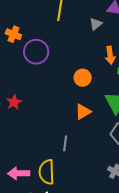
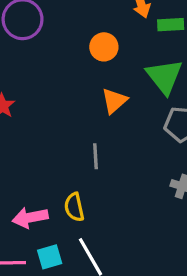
yellow semicircle: (47, 172) -> (74, 207), size x0.7

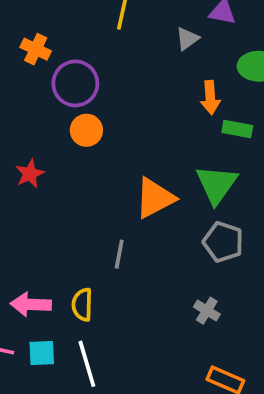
orange circle: (104, 47) -> (86, 130), moved
orange triangle: (114, 101) -> (155, 198), size x1.4

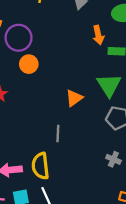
orange triangle: (155, 198) -> (74, 98), size x0.7
yellow semicircle: (82, 305) -> (40, 166), size x1.4

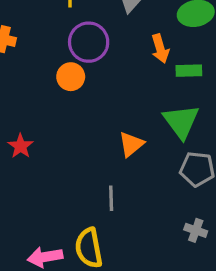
purple circle: (19, 38) -> (89, 42), moved
orange circle: (29, 64) -> (71, 77), moved

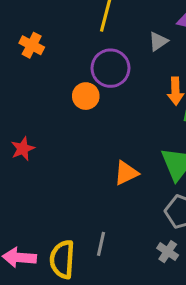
gray line: (111, 198) -> (101, 244), moved
gray cross: (196, 230) -> (168, 252), moved

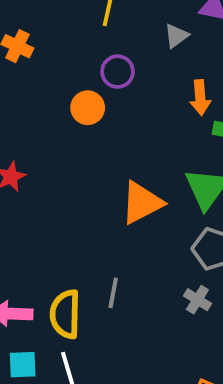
purple circle: (111, 68) -> (118, 72), size x0.7
orange triangle: (126, 173) -> (142, 203), size x1.4

